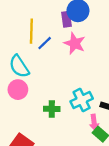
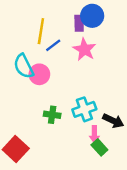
pink circle: (18, 90) -> (39, 74), moved

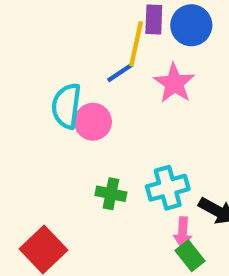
purple rectangle: (79, 23) -> (154, 19), moved
yellow line: (41, 31) -> (136, 44), moved
cyan semicircle: (24, 66) -> (66, 106), turned 30

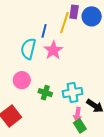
blue line: (120, 73) -> (44, 31), moved, turned -48
pink star: (174, 83) -> (53, 50), moved
pink circle: (93, 122) -> (22, 80), moved

